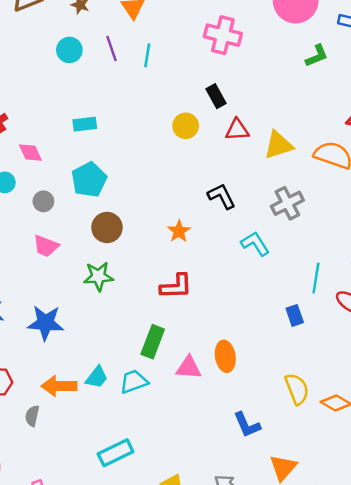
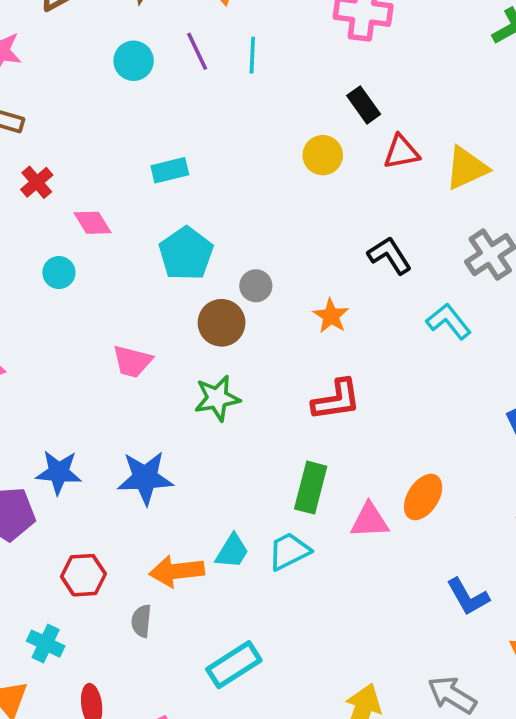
gray circle: (43, 201) -> (256, 286), moved
orange ellipse: (225, 356) -> (423, 497), turned 48
cyan rectangle: (116, 453) -> (234, 665), moved

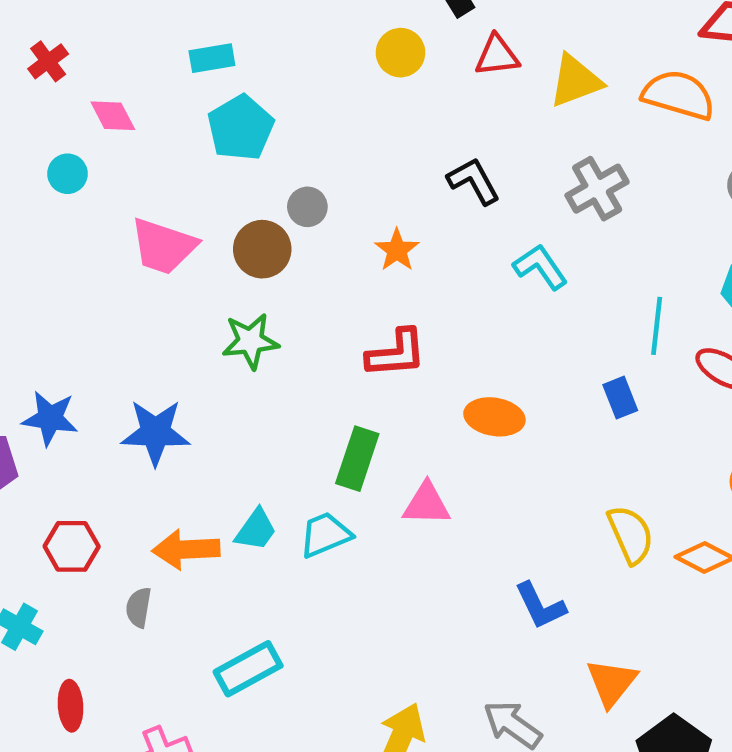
cyan pentagon: (186, 254) -> (241, 128), moved
pink trapezoid: (132, 361) -> (163, 246), moved, size x1.4
orange ellipse: (423, 497) -> (494, 417), moved, turned 63

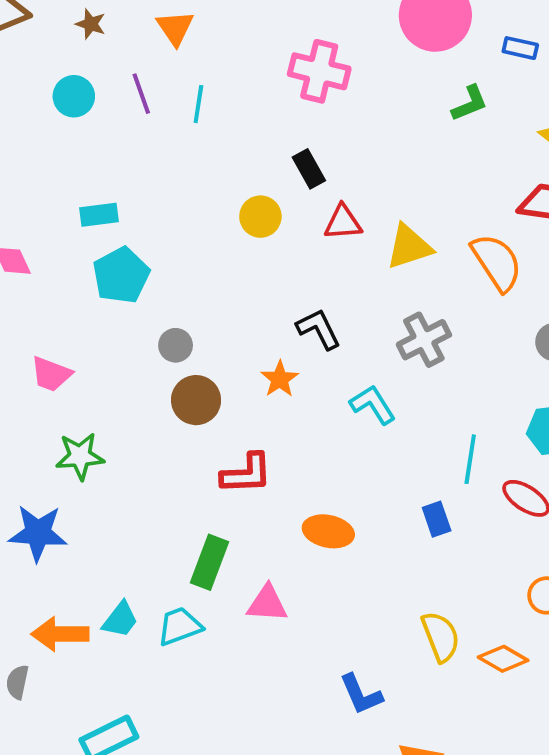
orange semicircle: (679, 95) -> (497, 262), turned 38
pink trapezoid: (163, 246) -> (51, 374), size x0.7
brown circle: (262, 249) -> (196, 400), moved
orange star: (397, 250) -> (280, 379), moved
green star: (250, 341) -> (80, 456), moved

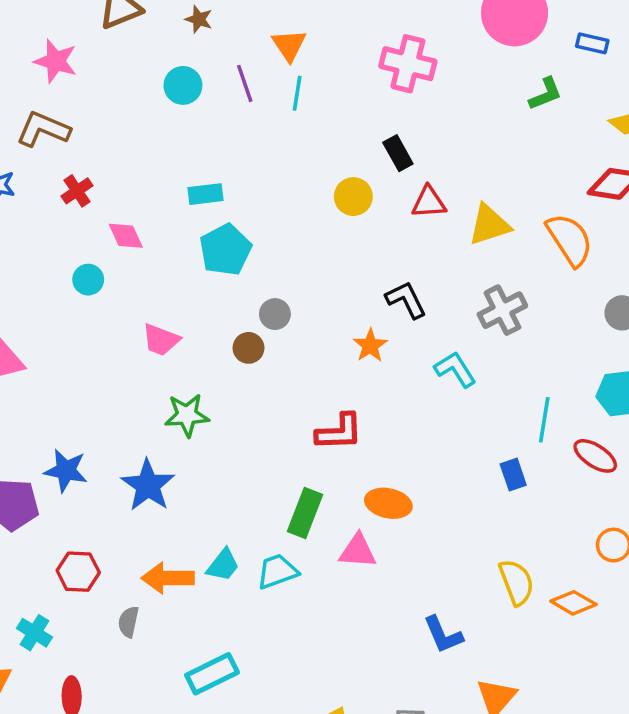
orange triangle: (175, 28) -> (289, 45), moved
brown circle: (196, 400) -> (248, 348), moved, size x0.7
orange ellipse: (328, 531) -> (388, 503), moved
blue star: (38, 533) -> (148, 485), turned 30

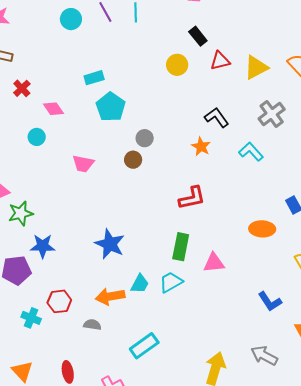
green star: (187, 415) -> (21, 213), moved
blue star: (148, 485) -> (110, 244), moved
orange ellipse: (388, 503) -> (262, 229), moved
gray semicircle: (128, 622) -> (92, 325), turned 96
cyan cross: (34, 633) -> (31, 318), moved

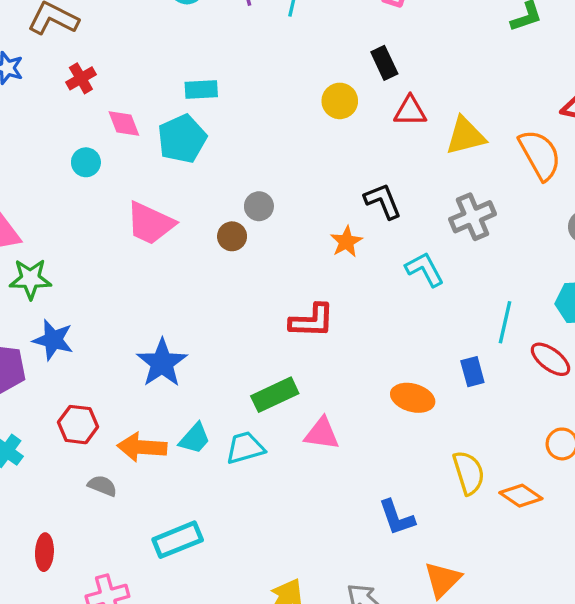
cyan pentagon: (111, 107) -> (182, 139), moved
pink trapezoid: (83, 164) -> (150, 223), size x1.4
green rectangle: (181, 247) -> (275, 395), turned 40
red hexagon: (59, 301) -> (78, 425), moved

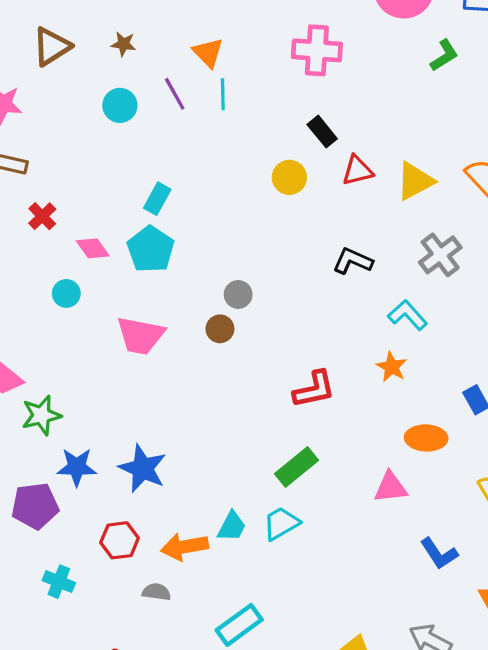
cyan rectangle: (201, 89) -> (157, 199), turned -44
black L-shape: (383, 201) -> (353, 261), turned -30
orange star: (346, 242) -> (392, 367), moved
blue star: (162, 363) -> (143, 468), moved
pink triangle: (322, 434) -> (391, 487), moved

